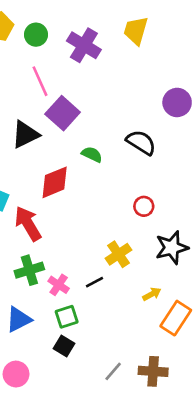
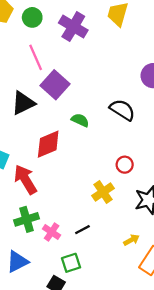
yellow cross: (119, 254) -> (103, 192), moved
green square: (67, 317) -> (71, 263), moved

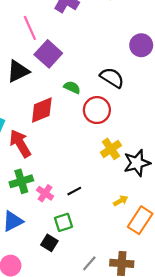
red circle: (125, 165) -> (97, 110), moved, size x1.6
yellow cross: (103, 192) -> (111, 149), moved

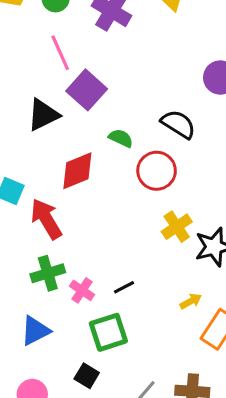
green square: (63, 222) -> (108, 332), size x1.4
black square: (49, 243) -> (87, 376), moved

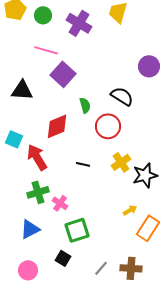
pink line: (60, 53) -> (46, 50), turned -50
black triangle: (43, 115) -> (22, 90), moved, turned 30
green semicircle: (121, 138) -> (85, 105), turned 49
black line: (124, 287) -> (83, 164), moved, turned 40

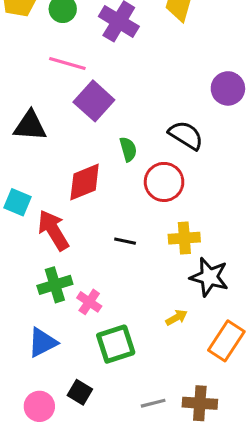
yellow cross: (121, 162) -> (184, 238), turned 30
black star: (145, 175) -> (209, 277), moved, turned 30
yellow arrow: (130, 210) -> (176, 318), moved
black square: (63, 258) -> (80, 392), moved
gray line: (101, 268) -> (153, 403), turned 35

